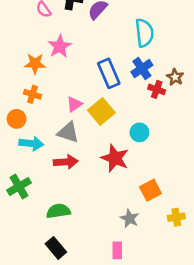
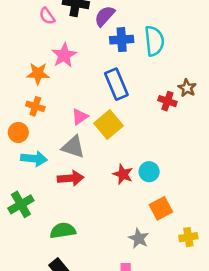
blue cross: (142, 69) -> (122, 40), moved, turned 30
cyan circle: (139, 132) -> (149, 172), moved
red star: (115, 158) -> (123, 174), size x0.7

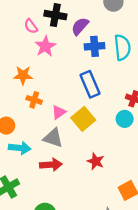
pink star: (64, 55) -> (45, 46), moved
orange cross: (35, 106) -> (34, 100), moved
cyan circle: (149, 172) -> (125, 119), moved

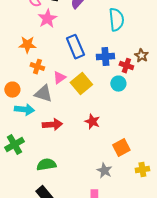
blue cross: (94, 46) -> (105, 57), moved
blue rectangle: (90, 84) -> (75, 47), moved
gray triangle: (53, 138) -> (43, 94), moved

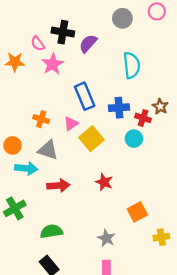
orange star: (27, 45) -> (15, 62), moved
pink triangle: (59, 78) -> (71, 124), moved
gray star: (104, 171) -> (106, 238), moved

